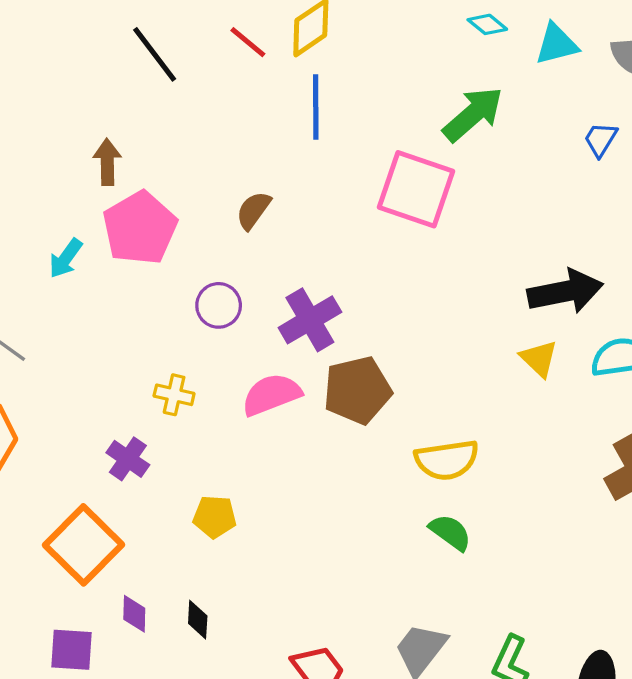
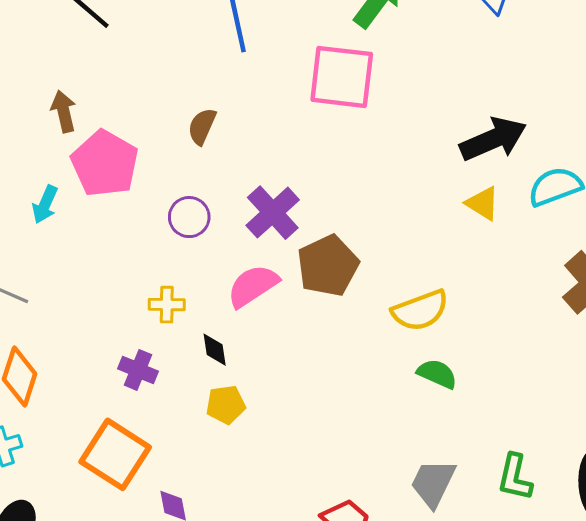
black diamond: (198, 620) -> (215, 350), moved

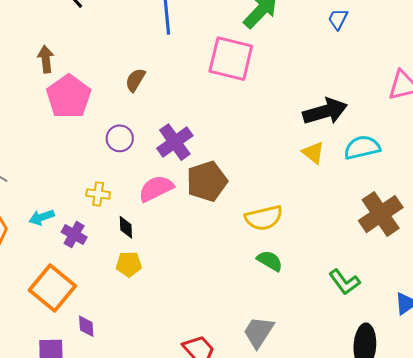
cyan arrow: (45, 204) -> (42, 217), moved, turned 40
green L-shape: (515, 477) -> (344, 282), moved, turned -56

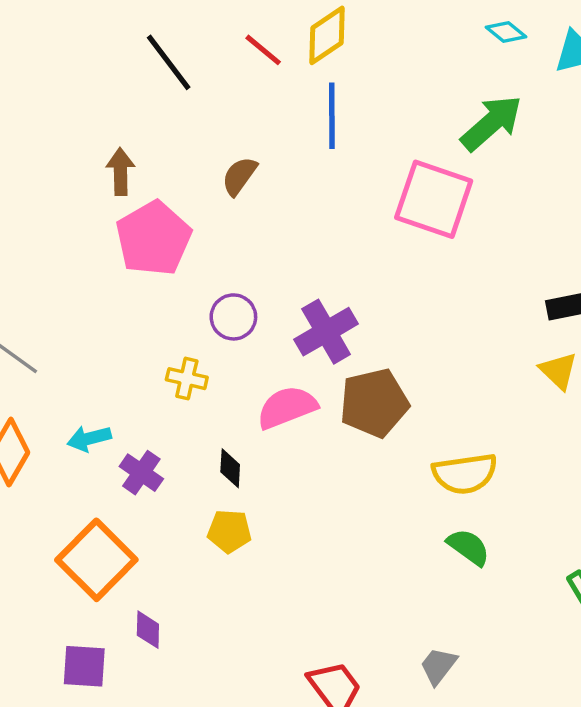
brown semicircle: (135, 80) -> (239, 176), moved
yellow cross: (98, 194) -> (187, 379), moved
gray trapezoid: (259, 332) -> (438, 666), size x0.7

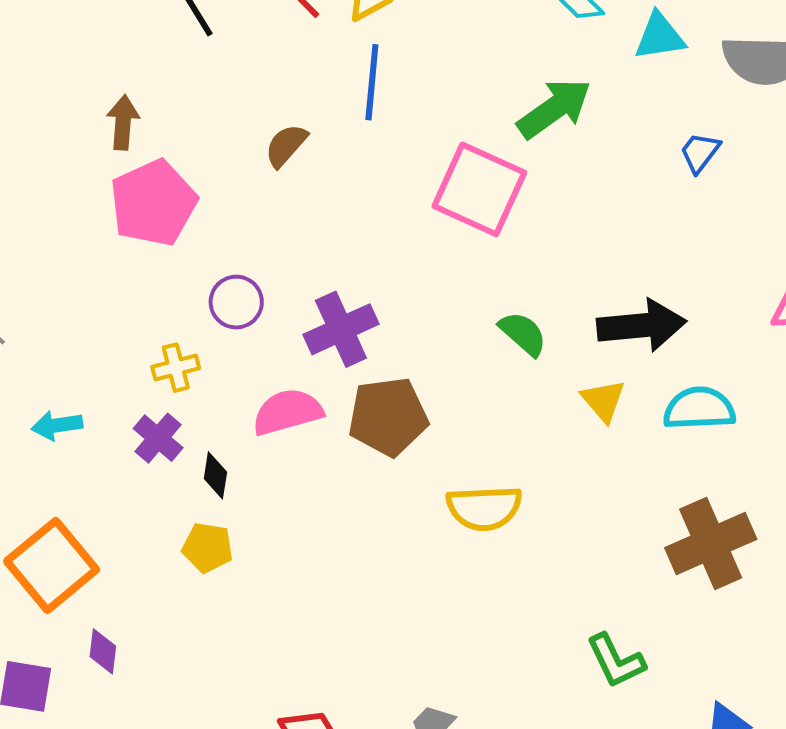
brown semicircle: (239, 176) -> (286, 145), moved
yellow cross: (187, 379) -> (176, 368), turned -33
purple cross: (141, 473) -> (158, 438), moved
green semicircle: (468, 547) -> (523, 334), moved

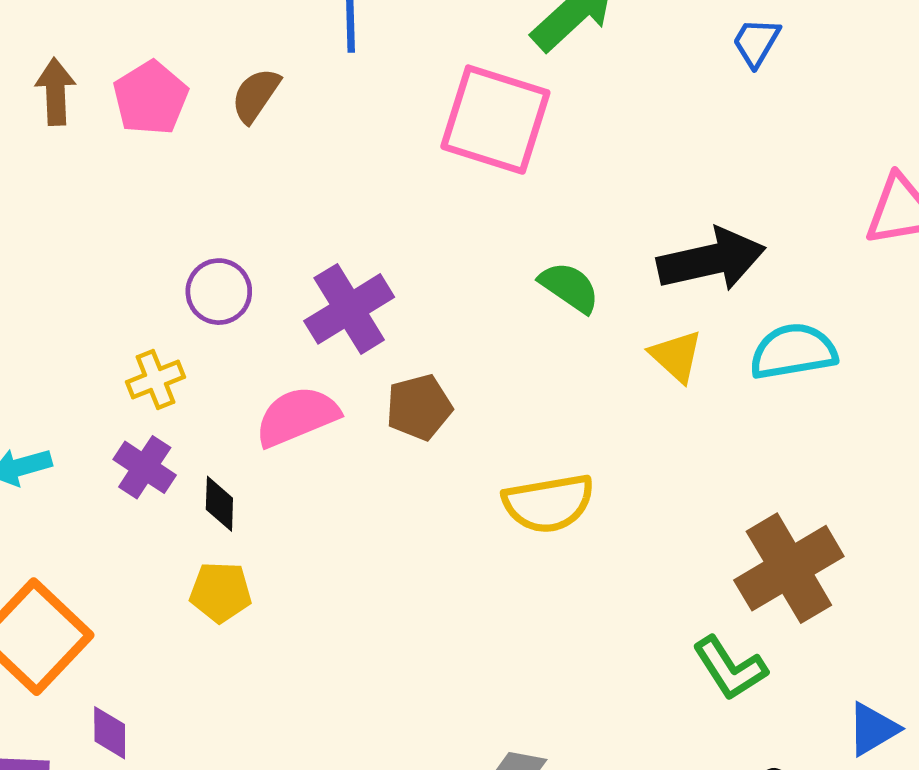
pink pentagon: (153, 203) -> (151, 98), moved, size x0.7
brown pentagon: (388, 417) -> (419, 407), size x0.7
brown cross: (711, 543) -> (789, 568), moved

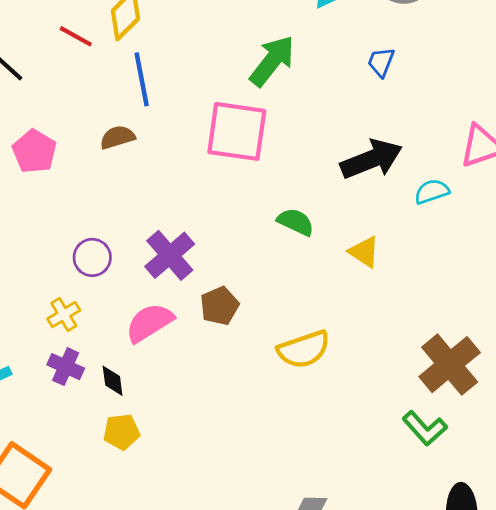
brown semicircle: (256, 95) -> (117, 137), moved, turned 48
black arrow: (711, 260) -> (371, 159), moved
cyan semicircle: (793, 351) -> (432, 192), moved, size x0.7

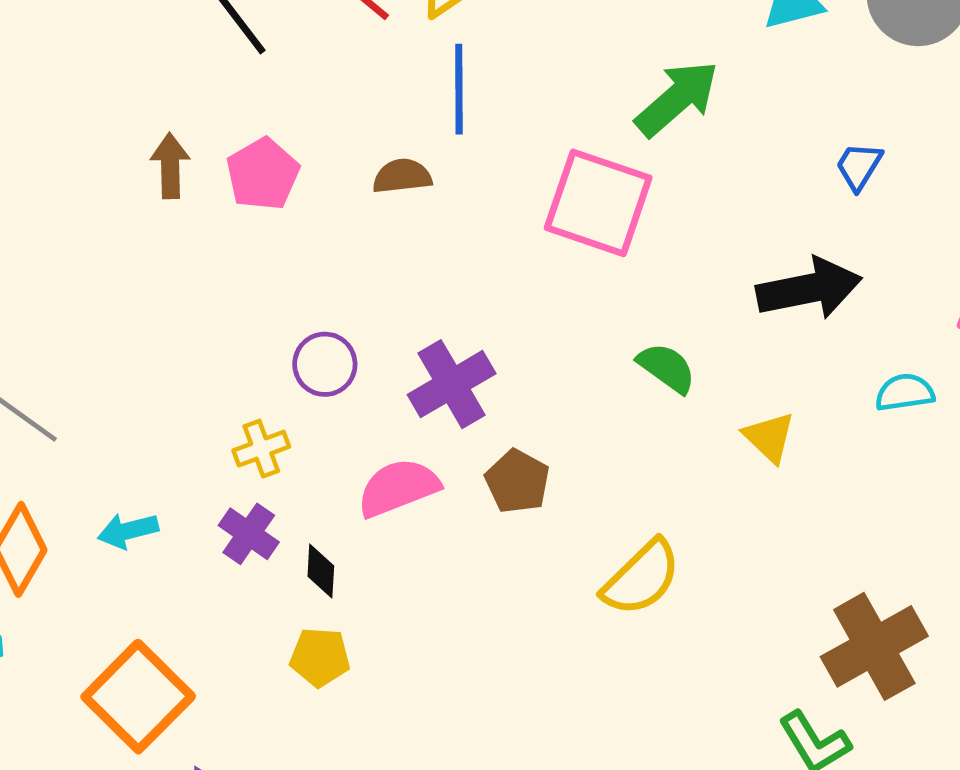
blue trapezoid: (381, 62) -> (859, 166), moved
cyan semicircle: (432, 192) -> (905, 392), moved
brown pentagon: (219, 306) -> (517, 481), turned -30
yellow semicircle: (304, 349) -> (641, 578), turned -36

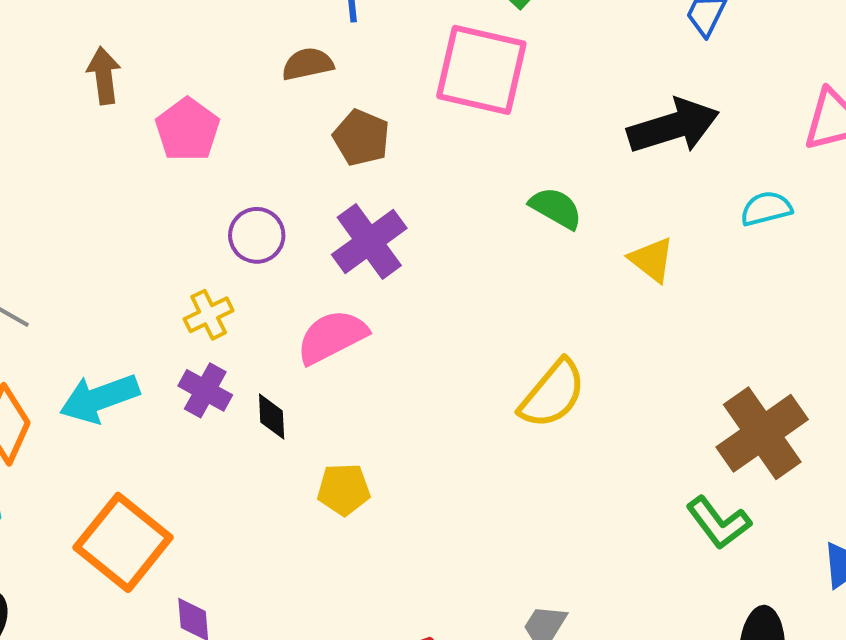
pink pentagon: (263, 174) -> (188, 130), moved
brown pentagon: (517, 481) -> (361, 138), moved
cyan arrow: (128, 531) -> (99, 398), size x1.5
yellow pentagon: (320, 657) -> (344, 489), moved

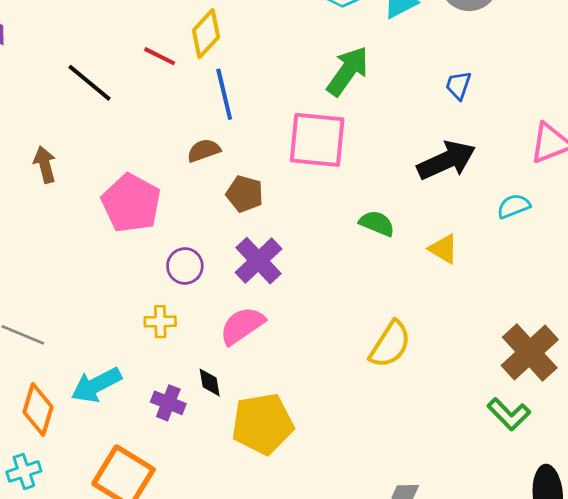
brown arrow: (104, 76) -> (45, 165), moved
pink pentagon: (188, 130) -> (131, 203), size x1.4
yellow cross: (209, 315) -> (160, 322), turned 32
purple cross: (205, 390) -> (168, 403), moved
yellow pentagon: (344, 489) -> (262, 424), size x1.8

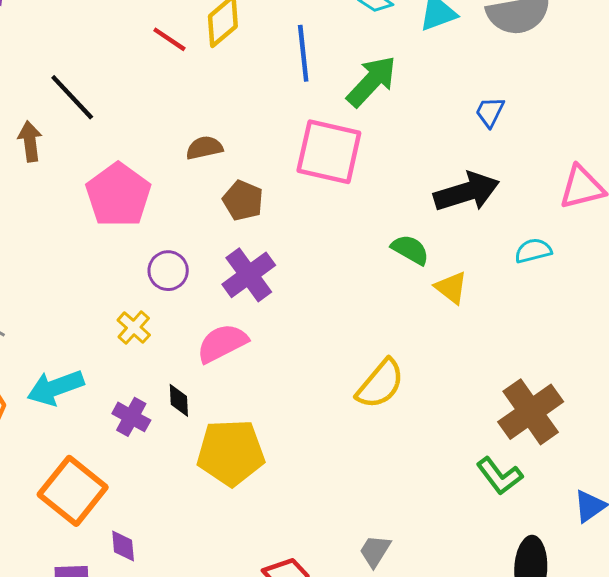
black line: (90, 83) -> (72, 97), moved
blue line: (224, 94) -> (303, 53), moved
green semicircle: (377, 223) -> (410, 250), moved
yellow cross: (160, 322) -> (134, 328), turned 36

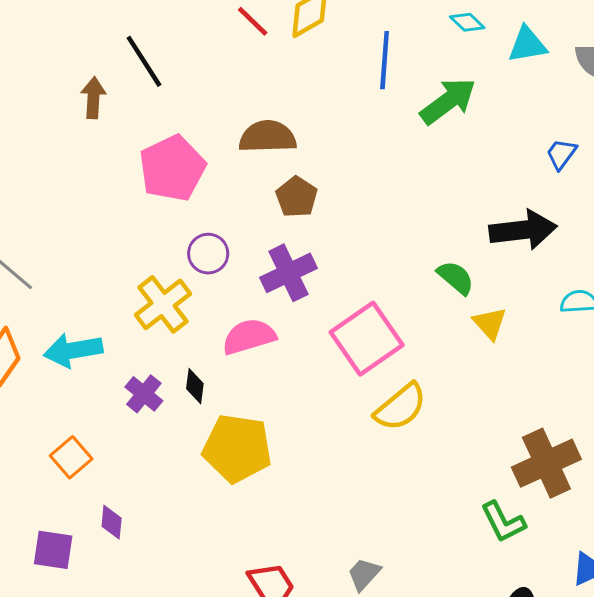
brown semicircle: (204, 148) -> (268, 137), size x1.5
pink square: (329, 152) -> (367, 339), moved, turned 32
yellow cross: (134, 328) -> (163, 304), size x1.6
orange square: (73, 491) -> (71, 457), size x0.6

